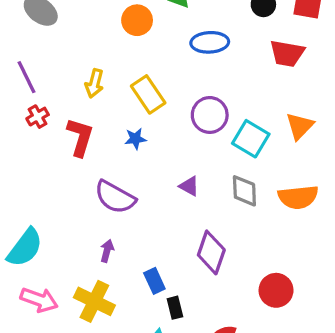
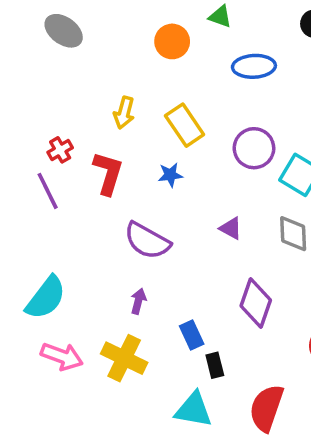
purple line: (26, 77) -> (48, 191), moved

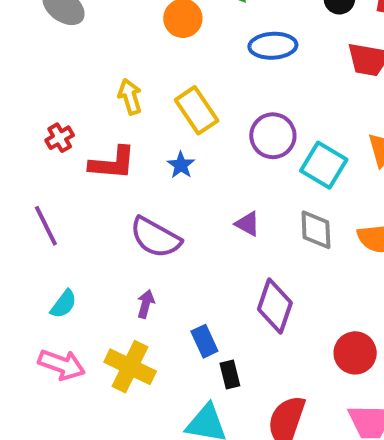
yellow arrow: (124, 113) -> (130, 97), turned 148
red L-shape: (108, 173) -> (112, 163), turned 78
blue star: (170, 175) -> (181, 165), turned -30
purple line: (48, 191) -> (46, 226), moved
cyan semicircle: (46, 298) -> (64, 304), moved, size x0.6

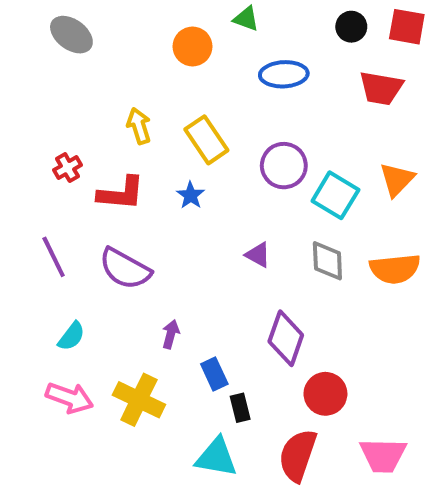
purple semicircle: (155, 237) -> (125, 269), moved
purple arrow: (146, 304) -> (171, 334), moved
red circle: (355, 353) -> (325, 394), moved

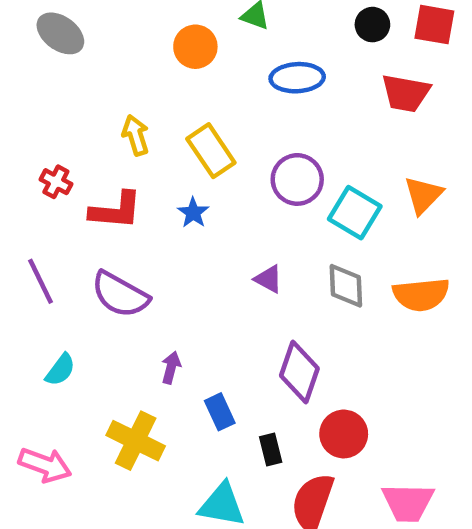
red cross: (67, 168) -> (56, 182), turned -32
pink arrow: (69, 398) -> (45, 465), moved
black rectangle: (240, 408) -> (271, 449), moved

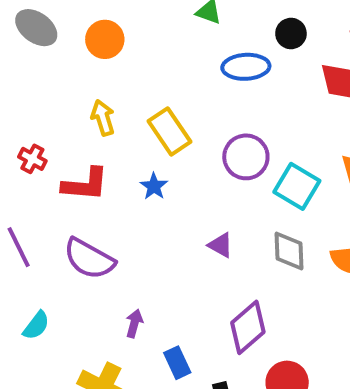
black circle: (372, 25) -> (291, 33), moved
orange circle: (195, 47) -> (105, 39), moved
purple diamond: (299, 372) -> (248, 327), turned 30

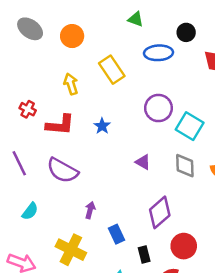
yellow rectangle: (169, 131) -> (112, 70), moved

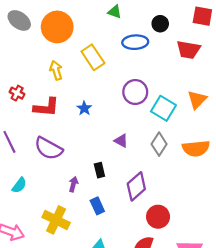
orange circle: (72, 36) -> (57, 27), size x1.5
gray diamond: (185, 166) -> (159, 144), turned 35
black rectangle: (144, 254) -> (99, 170), moved

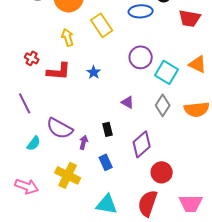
orange triangle: (197, 100) -> (198, 64), turned -48
purple semicircle: (48, 148) -> (60, 128), moved

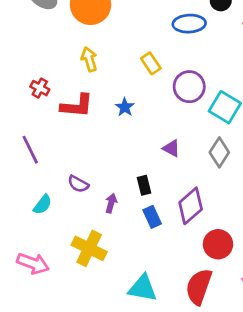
yellow rectangle: (102, 25) -> (151, 63), moved, size x0.7
purple semicircle: (60, 128) -> (78, 184), size x0.6
blue rectangle: (106, 162) -> (152, 217), moved

